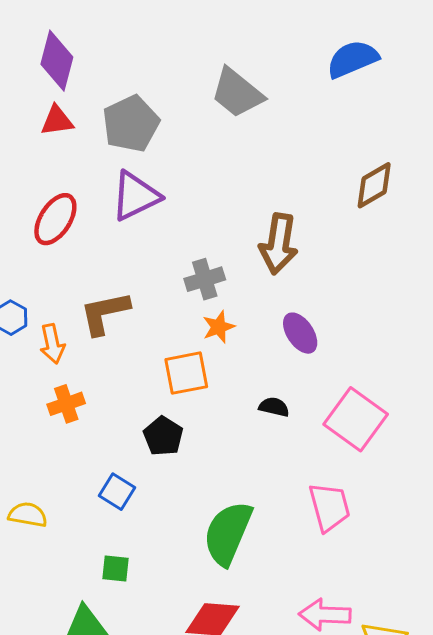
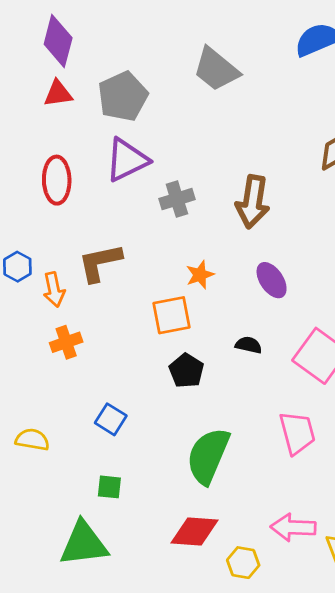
red ellipse: (55, 219) -> (57, 180), turned -33
gray cross: (205, 279) -> (177, 199), moved
black pentagon: (163, 436) -> (186, 371), moved

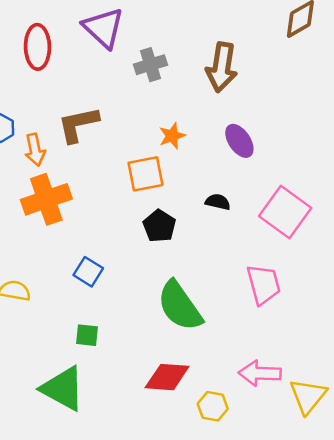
purple triangle: (127, 160) -> (104, 28), turned -51
orange cross: (66, 342) -> (46, 199), size x1.6
green semicircle: (208, 456) -> (180, 306), turned -58
green triangle: (84, 544) -> (63, 389), turned 36

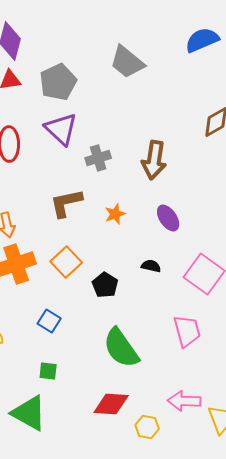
brown L-shape: (78, 124) -> (66, 203), moved
orange square: (145, 174) -> (66, 262), moved, turned -32

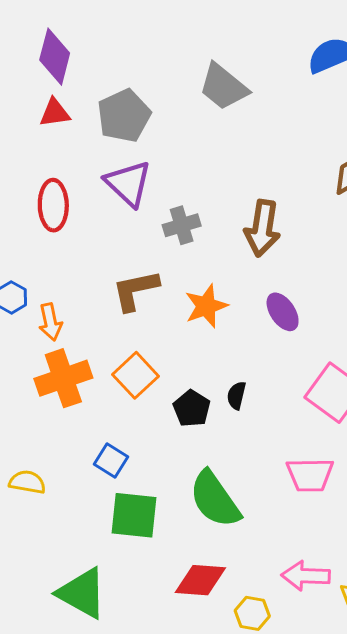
orange star: (115, 214) -> (206, 306), size x1.4
black semicircle: (151, 266) -> (236, 396), moved, turned -90
pink trapezoid: (187, 331) -> (310, 475), turned 104
green square: (48, 371) -> (134, 515), moved, size x1.8

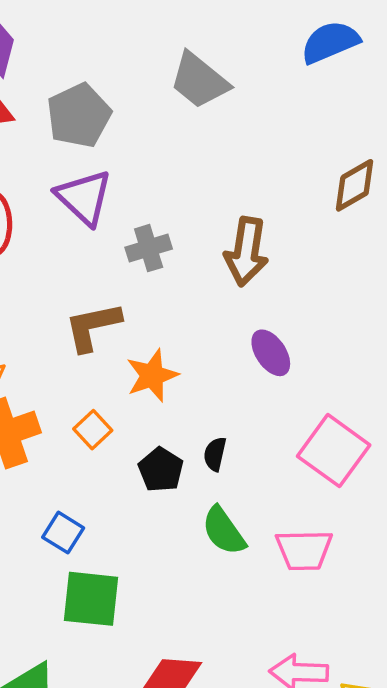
orange star: (206, 306) -> (152, 375), moved
orange square: (135, 375) -> (93, 430), size x0.7
green semicircle: (215, 499) -> (224, 531), moved, size x0.7

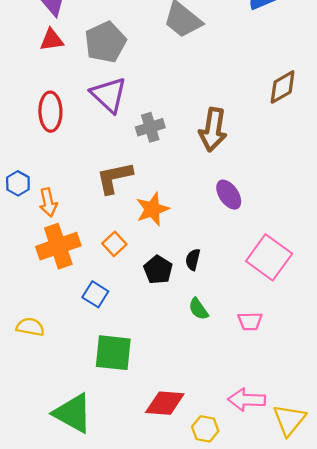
green semicircle: (224, 531) -> (198, 309), size x0.7
blue square: (63, 533) -> (95, 294), moved
pink trapezoid: (304, 550) -> (250, 321), size x0.7

